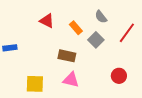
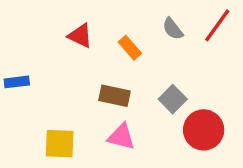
red line: (127, 33) -> (217, 25), moved
gray square: (96, 40) -> (173, 99), moved
red circle: (119, 76) -> (204, 130), size x1.5

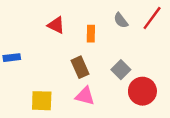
orange rectangle: (130, 48) -> (91, 34), turned 42
brown rectangle: (114, 96) -> (80, 67), turned 54

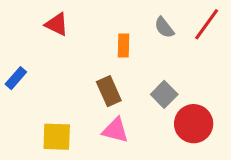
red triangle: (56, 25) -> (57, 24), moved
blue rectangle: (12, 58) -> (16, 78), turned -42

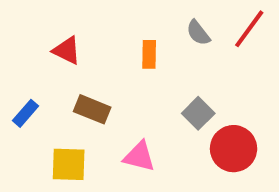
red triangle: (57, 24) -> (67, 50), moved
blue rectangle: (16, 78) -> (25, 113), moved
brown rectangle: (109, 91) -> (92, 109), moved, turned -44

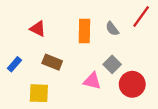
gray semicircle: (198, 33) -> (112, 29), moved
orange rectangle: (149, 54) -> (84, 31), size x1.5
pink triangle: (139, 156) -> (92, 81), moved

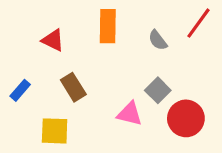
orange rectangle: (84, 31) -> (108, 26), moved
brown rectangle: (52, 62) -> (73, 87), turned 36

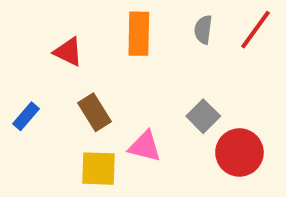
gray semicircle: (158, 40) -> (203, 30), moved, turned 45
pink triangle: (130, 114) -> (145, 146), moved
yellow square: (55, 131) -> (98, 169), moved

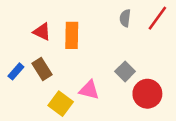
orange rectangle: (139, 34) -> (72, 35), moved
brown rectangle: (94, 112) -> (42, 69), moved
yellow square: (98, 169) -> (61, 104), turned 35

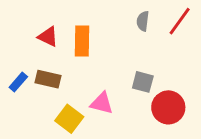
brown rectangle: (42, 69) -> (48, 79), turned -45
gray square: (125, 71) -> (143, 82), turned -30

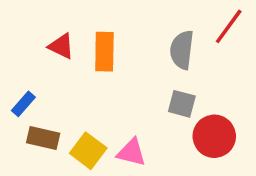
gray semicircle: (143, 21) -> (182, 50), moved, size x1.5
brown rectangle: (48, 79) -> (43, 138), moved
pink triangle: (102, 103) -> (131, 152), moved

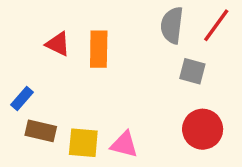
gray semicircle: (182, 50) -> (172, 25), moved
gray square: (182, 104) -> (192, 71), moved
yellow square: (88, 151) -> (83, 143), turned -32

